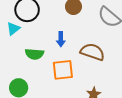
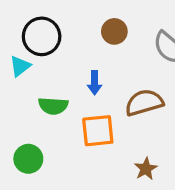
brown semicircle: (92, 52) -> (144, 103), turned -35

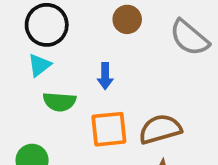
cyan triangle: (20, 66) -> (39, 65), moved
brown semicircle: (144, 103) -> (160, 129), moved

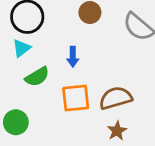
green semicircle: (59, 102) -> (37, 77), turned -35

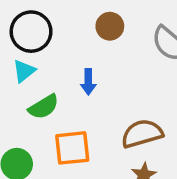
orange square: (76, 98) -> (72, 148), moved

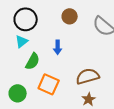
green semicircle: (44, 107) -> (33, 61), turned -30
orange square: (72, 148) -> (49, 84), turned 30

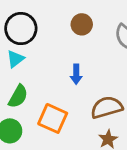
blue arrow: (58, 47) -> (76, 74), moved
green semicircle: (33, 61) -> (18, 96), moved

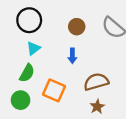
brown circle: (82, 24) -> (77, 27), moved
cyan triangle: (15, 59) -> (33, 48), moved

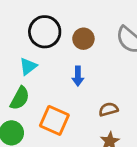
black circle: (29, 20) -> (45, 32), moved
brown semicircle: (96, 82) -> (108, 109), size x0.6

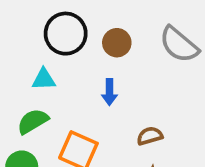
cyan triangle: (28, 66) -> (44, 79), turned 36
green semicircle: (20, 98) -> (33, 121), turned -150

